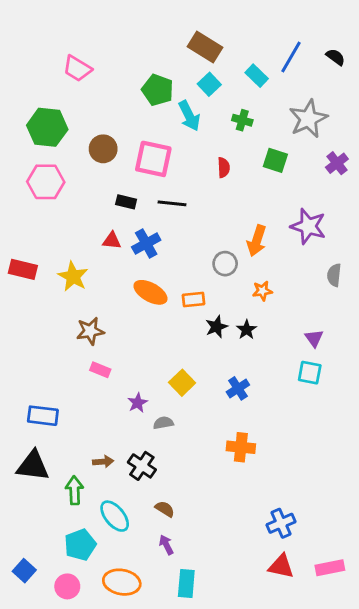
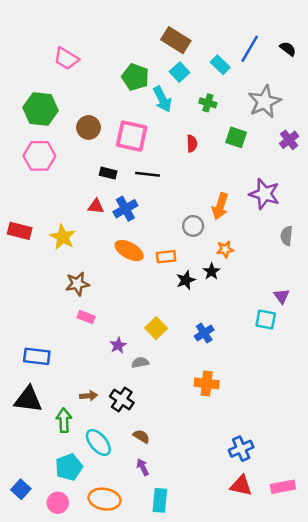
black star: (247, 330) -> (212, 271), moved
purple triangle: (314, 338) -> (282, 296), moved

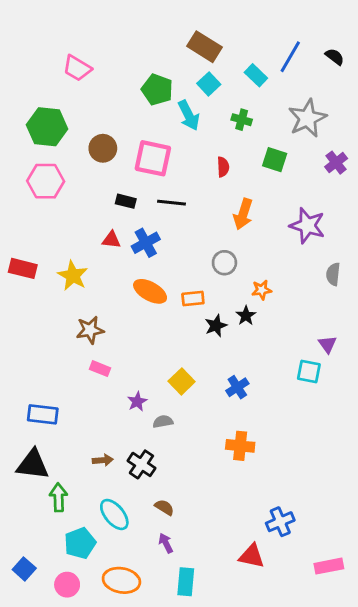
orange arrow: (220, 206) -> (243, 214), moved
green arrow: (64, 420) -> (58, 497), moved
red triangle: (241, 486) -> (252, 556), moved

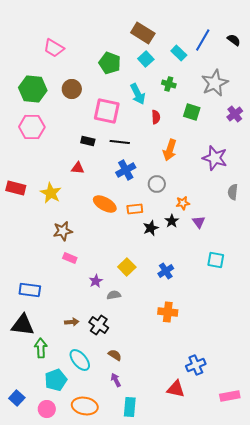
cyan arrow: (189, 115) -> (138, 94), moved
brown circle: (103, 148) -> (72, 89), moved
blue cross: (146, 243) -> (126, 170), moved
purple triangle: (327, 344) -> (199, 222), moved

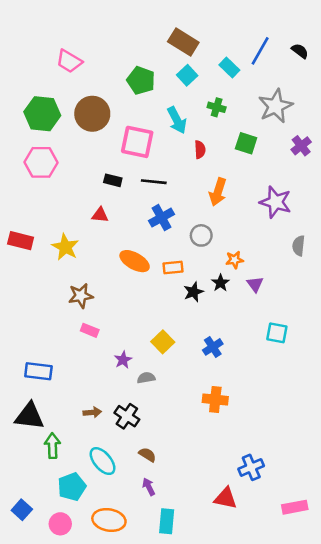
brown circle: (72, 89) -> (92, 114), size x1.4

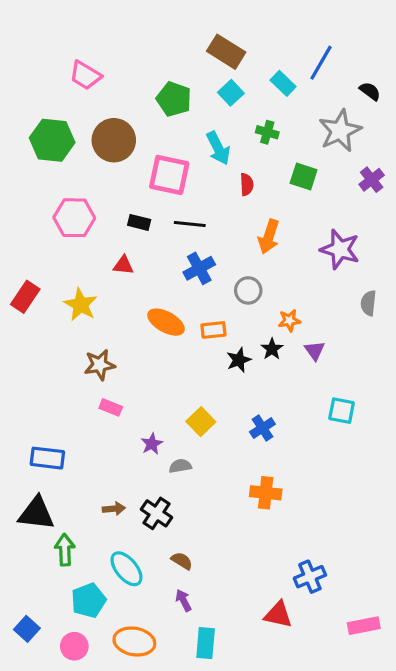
black semicircle: (300, 51) -> (370, 91), moved
pink hexagon: (41, 162) -> (74, 218), moved
red rectangle: (21, 241) -> (25, 297), turned -70

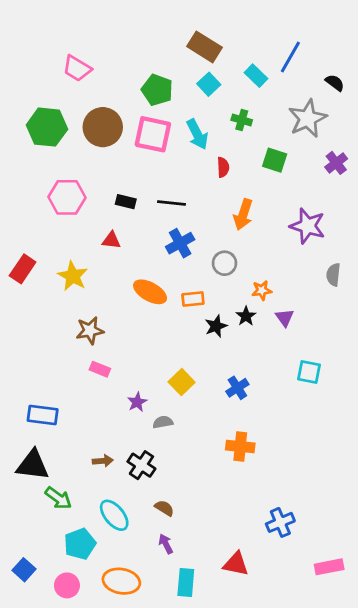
pink square: (169, 175) -> (153, 134), moved
green arrow: (65, 550) -> (58, 498), turned 128
red triangle: (278, 615) -> (236, 564), moved

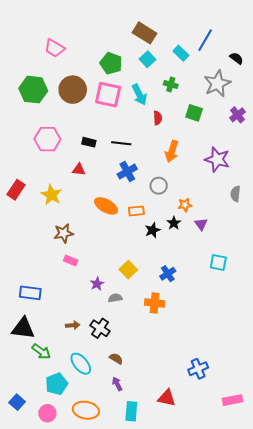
orange cross: (240, 447) -> (155, 303), moved

